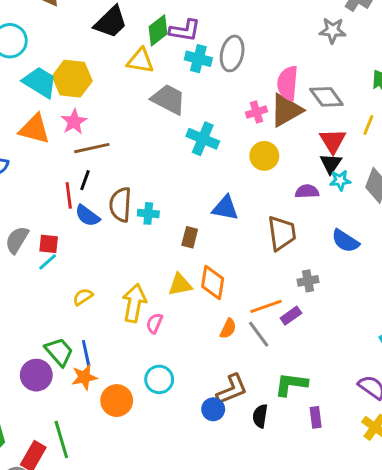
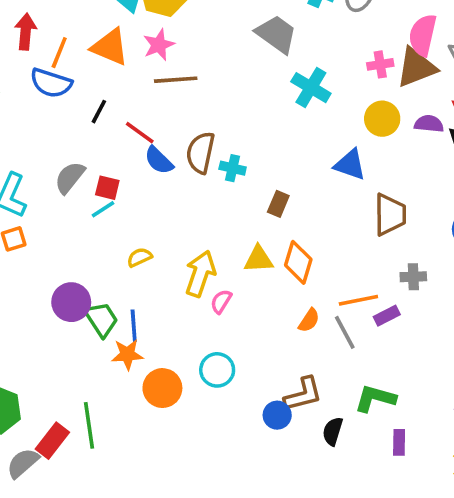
black line: (85, 180) -> (99, 112), moved
purple semicircle: (307, 191) -> (429, 124), moved
red line: (69, 195) -> (140, 133), turned -55
blue triangle: (225, 208) -> (350, 165), moved
purple circle: (36, 375) -> (71, 302), moved

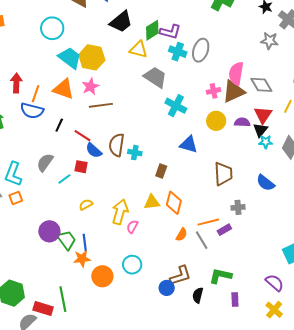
blue triangle: (350, 165) -> (189, 144), moved
red square: (107, 188) -> (81, 167), moved
red rectangle: (52, 441) -> (43, 309), turned 72

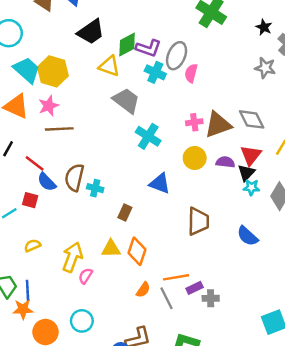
gray ellipse: (201, 50) -> (177, 56), moved
pink semicircle: (236, 73) -> (191, 73), moved, size x0.7
gray cross: (238, 207) -> (211, 298), moved

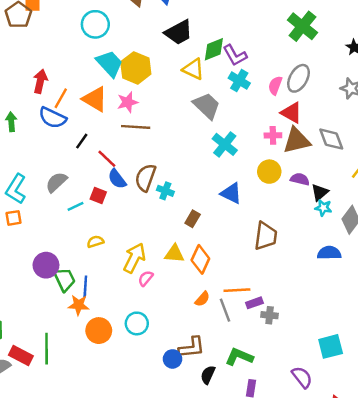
purple L-shape: (148, 48) -> (235, 55), turned 35
gray ellipse: (177, 56) -> (299, 78), moved
red triangle: (251, 155) -> (291, 113), moved, turned -45
blue semicircle: (247, 236) -> (329, 253), moved, turned 130

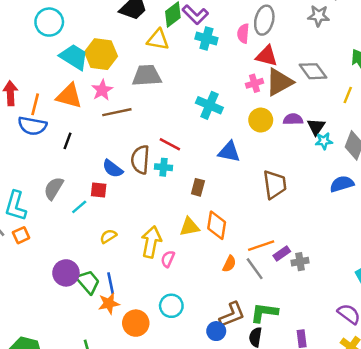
gray trapezoid: (207, 106) -> (147, 76), moved, turned -32
red line: (107, 159) -> (170, 144), moved
green L-shape: (239, 357) -> (264, 313), moved

